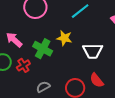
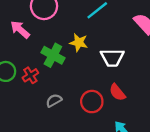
pink arrow: (14, 40) -> (20, 30), moved

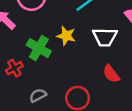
white trapezoid: (112, 58) -> (105, 37), moved
red semicircle: (117, 92) -> (111, 74), moved

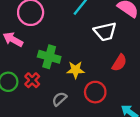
yellow star: (66, 36) -> (76, 70), moved
red semicircle: (111, 74) -> (119, 63), turned -96

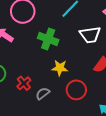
green cross: (49, 57) -> (48, 39), moved
red cross: (32, 80) -> (24, 83), moved

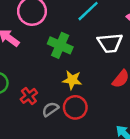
red circle: (76, 90) -> (75, 107), moved

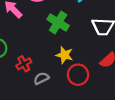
red circle: (75, 107) -> (78, 75), moved

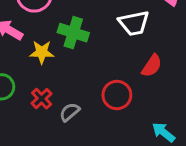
yellow star: (64, 55) -> (42, 52), moved

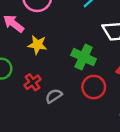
green cross: (73, 33) -> (84, 57), moved

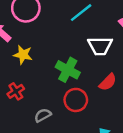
gray semicircle: (54, 96) -> (43, 115), moved

